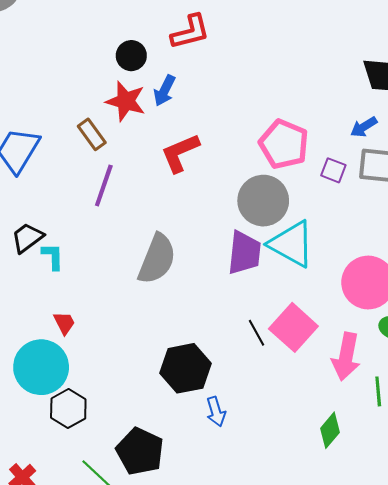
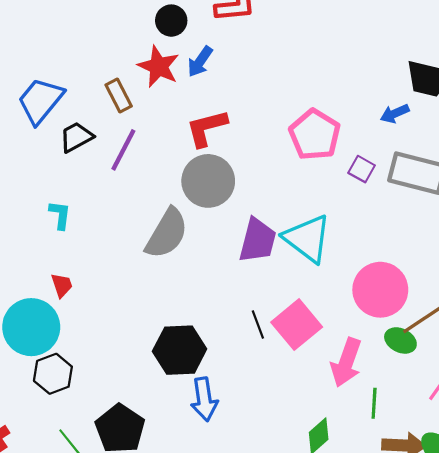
blue arrow: (364, 127) -> (395, 114), moved
gray circle: (263, 201) -> (208, 181), moved
black trapezoid: (27, 238) -> (76, 137), moved
blue arrow: (216, 412) -> (204, 399), size x1.4

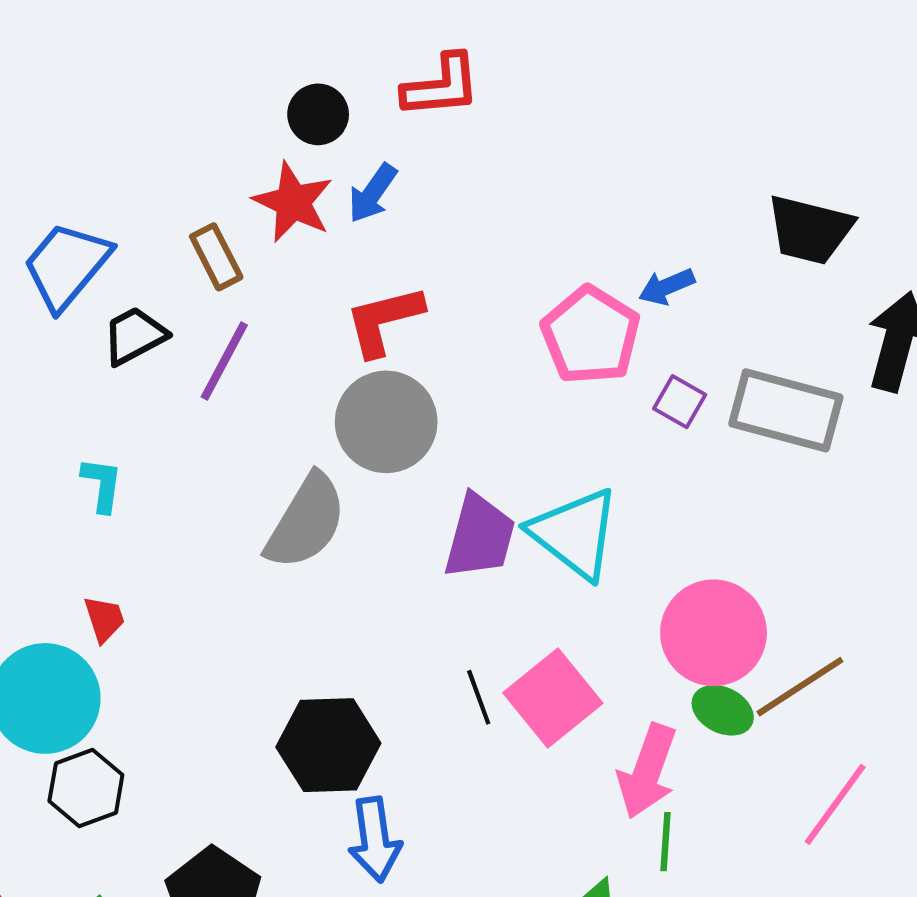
blue arrow: (395, 114) -> (667, 287), moved
green ellipse: (400, 340) -> (723, 710), moved
green line: (374, 403) -> (666, 842), moved

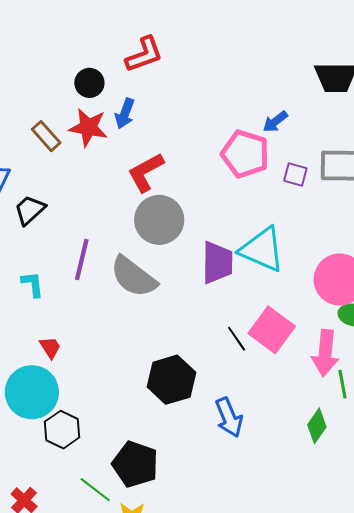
brown rectangle: (216, 257) -> (46, 136), moved
purple line: (224, 361) -> (82, 259), moved
gray semicircle: (306, 522) -> (133, 277), turned 111
blue arrow: (375, 839) -> (229, 417), moved

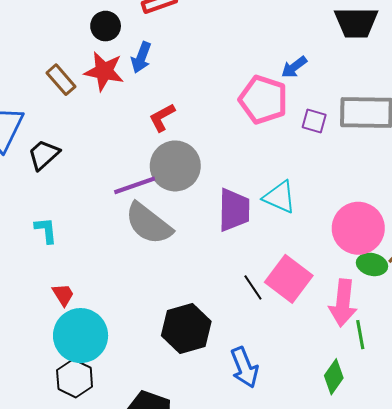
red L-shape: (146, 172) -> (162, 117), size x0.7
cyan triangle: (262, 250) -> (280, 197), size x0.7
purple line: (82, 259) -> (135, 185), moved, turned 57
cyan circle: (32, 392) -> (81, 336), moved

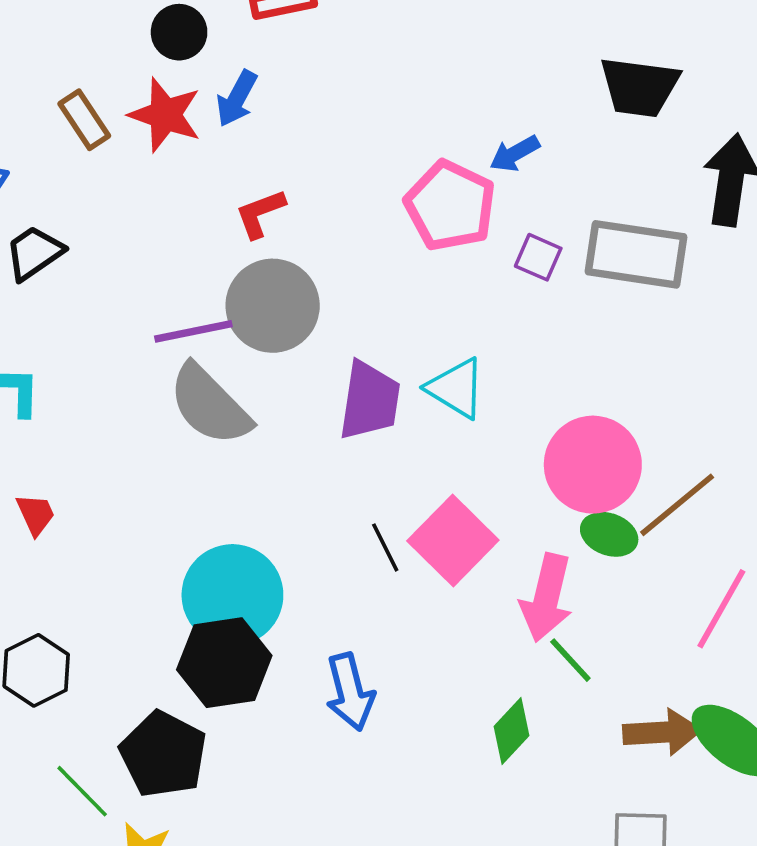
black hexagon: (186, 329) -> (224, 663), moved
green line: (360, 335) -> (570, 660), turned -40
cyan circle: (81, 336) -> (232, 595), moved

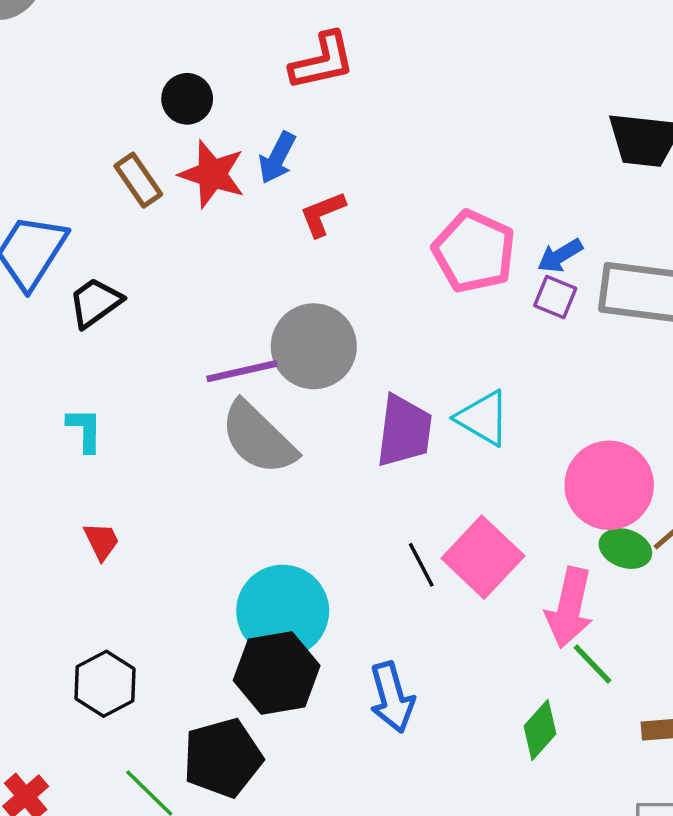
black circle: (179, 32) -> (187, 99), moved
blue arrow: (515, 154) -> (560, 256), moved
red L-shape: (260, 213) -> (322, 214), moved
black pentagon: (163, 754) -> (223, 758), turned 30

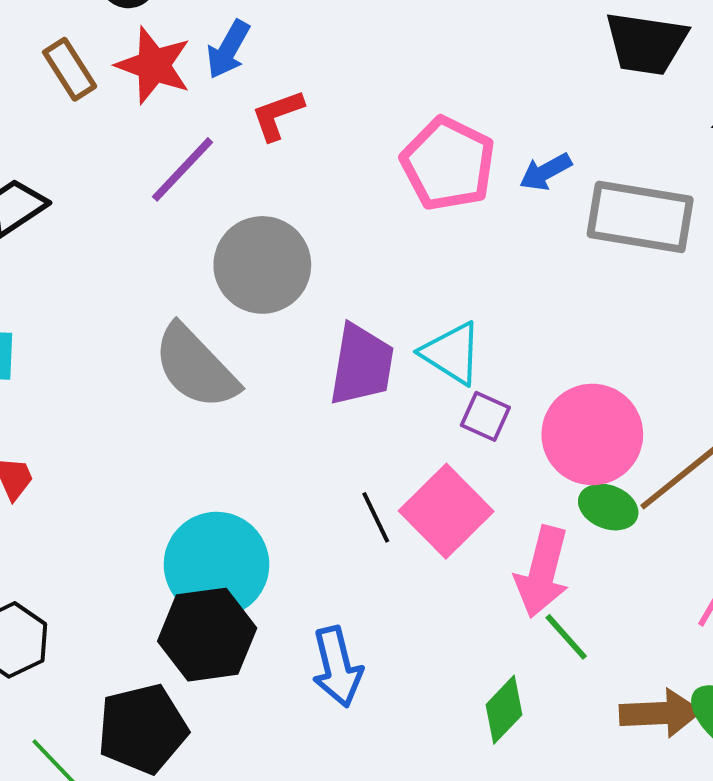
purple square: (555, 297) -> (485, 416), moved
purple line: (242, 371) -> (183, 169), moved, turned -36

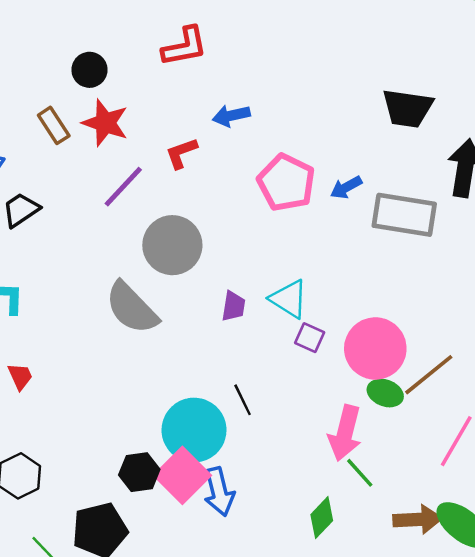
blue arrow: (228, 49) -> (231, 116), moved, turned 48
purple trapezoid: (362, 365) -> (234, 306), size x0.6
pink square: (446, 511) -> (182, 475), moved
cyan circle: (216, 565) -> (194, 430), moved
black hexagon: (207, 635) -> (139, 472), size x0.7

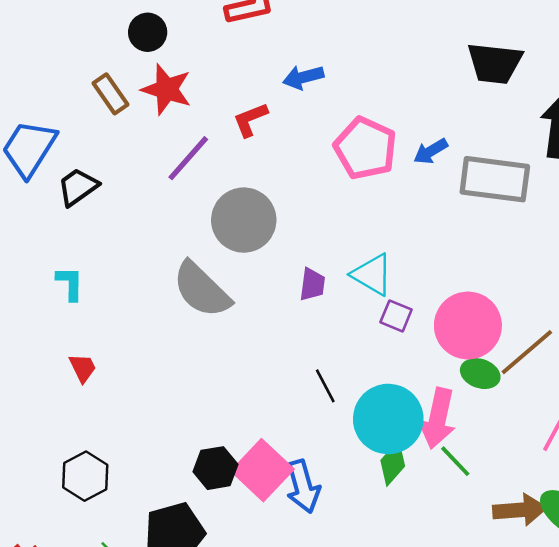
cyan circle: (194, 430) -> (388, 419), moved
green diamond: (322, 518) -> (393, 463), moved

